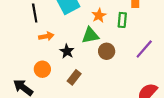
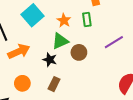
orange arrow: (46, 36) -> (19, 51), size x1.5
purple line: (144, 49) -> (114, 42), turned 30
black star: (67, 51) -> (50, 60), moved

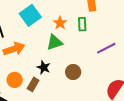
brown circle: (79, 52) -> (73, 72), moved
black star: (50, 60) -> (44, 67), moved
brown rectangle: (54, 84) -> (33, 84), moved

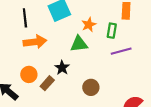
purple line: (106, 48) -> (121, 51), moved
brown circle: (73, 72) -> (91, 87), moved

